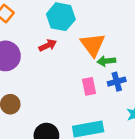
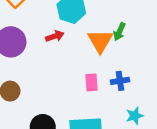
green arrow: (106, 61) -> (119, 32), moved, turned -66

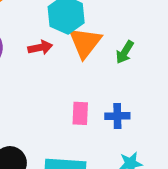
orange triangle: (100, 41) -> (85, 42), moved

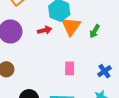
blue cross: (117, 116) -> (104, 71), moved, turned -32

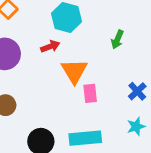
orange triangle: (71, 26) -> (74, 71), moved

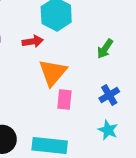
blue cross: (137, 91) -> (109, 95), moved
cyan star: (136, 126) -> (108, 130), moved, turned 30

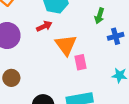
blue cross: (109, 95) -> (116, 36), moved, turned 32

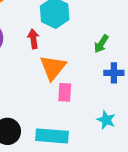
red arrow: (44, 26) -> (33, 39), turned -88

